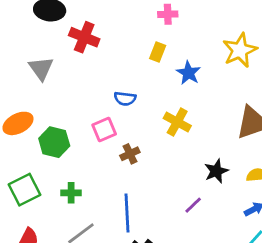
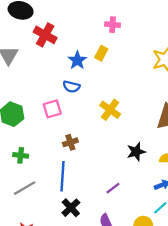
blue star: (189, 73) -> (77, 60), moved
brown cross: (130, 154) -> (70, 142), moved
purple line: (193, 205) -> (113, 188), moved

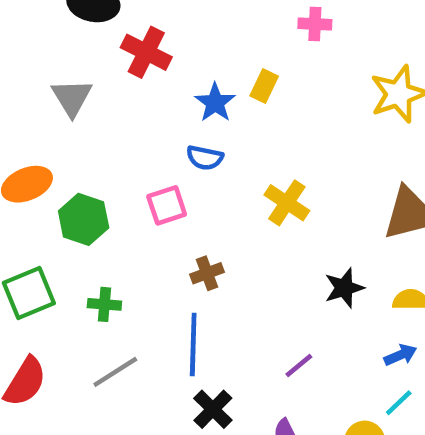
pink cross: (113, 25) -> (315, 24), moved

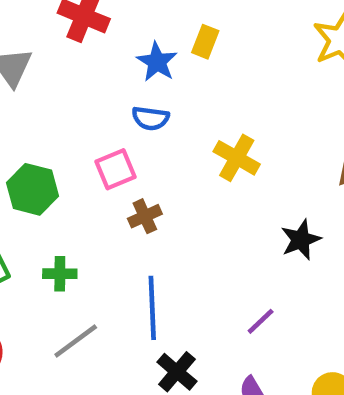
brown cross: (207, 273) -> (145, 216), moved

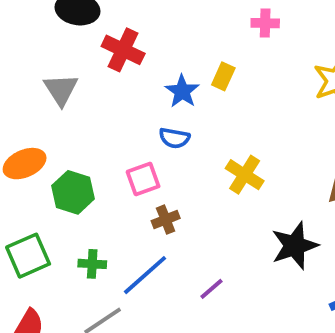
black star: (301, 240) -> (295, 246), size x1.4
blue line: (152, 308) -> (145, 275), moved, turned 48
purple line: (261, 321) -> (212, 289), moved

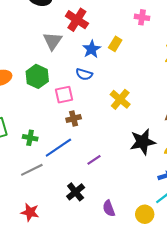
red cross: (123, 50) -> (77, 20), moved
gray triangle: (61, 89) -> (53, 41), moved
green hexagon: (73, 192) -> (37, 76), moved

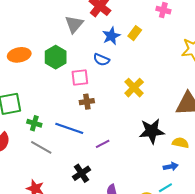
green cross: (30, 138) -> (34, 123), moved
blue line: (58, 148) -> (69, 128), turned 48
gray line: (32, 170) -> (41, 147), turned 50

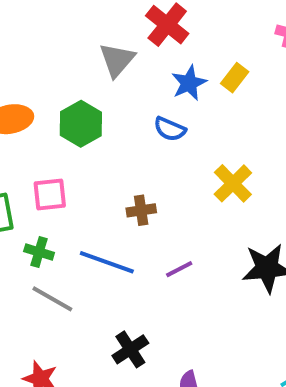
pink square: (80, 77) -> (50, 194), moved
purple line: (103, 144) -> (179, 269), moved

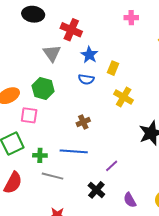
yellow rectangle: (235, 78) -> (113, 68), moved
pink square: (50, 194) -> (29, 115), moved, turned 30
purple line: (179, 269) -> (112, 166), moved

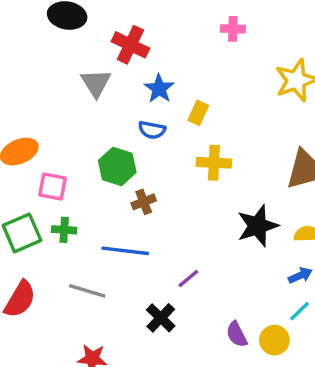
green hexagon: (43, 89) -> (117, 166), moved
yellow cross: (124, 97) -> (214, 163), turned -30
green cross: (40, 155) -> (64, 230), moved
purple semicircle: (130, 200) -> (237, 334), moved

